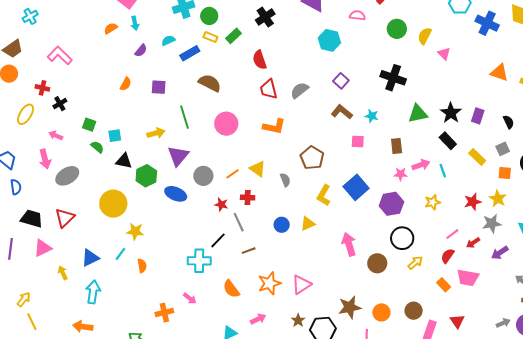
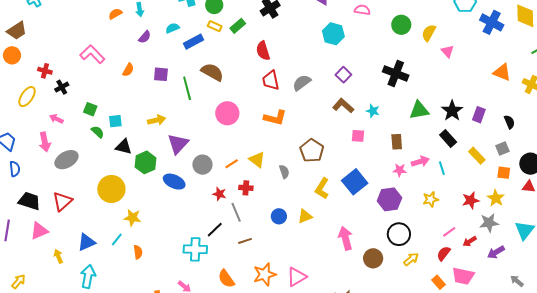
pink L-shape: (60, 56) -> (92, 54), moved
green line: (184, 117) -> (187, 88), moved

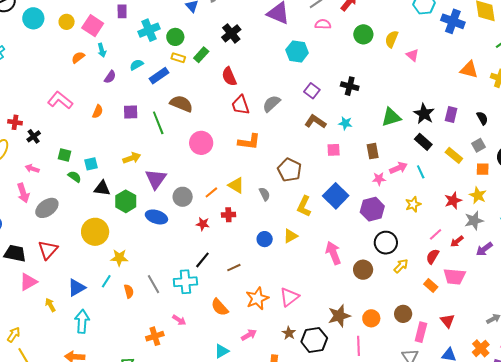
black cross: (396, 73) -> (350, 86), moved, size x0.7
gray line: (236, 212) -> (154, 284), moved

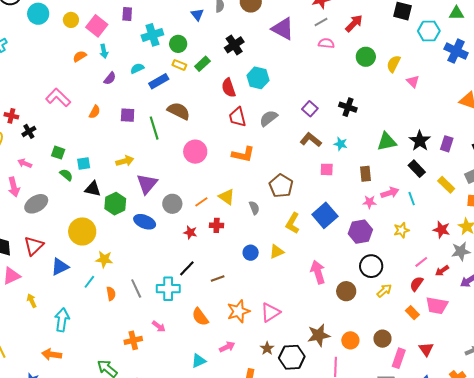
cyan hexagon: (297, 51) -> (258, 78), moved
red star: (453, 200) -> (442, 230), turned 30
blue triangle: (77, 288) -> (60, 267), moved

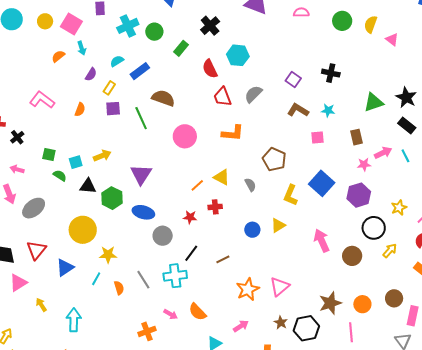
yellow rectangle: (179, 65) -> (109, 88), moved, turned -72
yellow arrow: (125, 161) -> (102, 156), moved
gray circle: (172, 204) -> (163, 236), moved
yellow star: (401, 230) -> (399, 208), moved
orange semicircle: (200, 317) -> (197, 312), moved

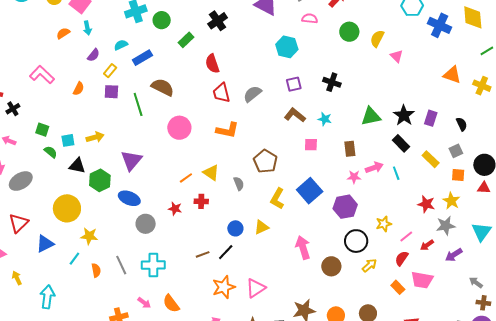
cyan hexagon: (238, 55) -> (287, 47), moved
purple square: (293, 79) -> (294, 84), turned 35
black line: (191, 253) -> (226, 252), moved

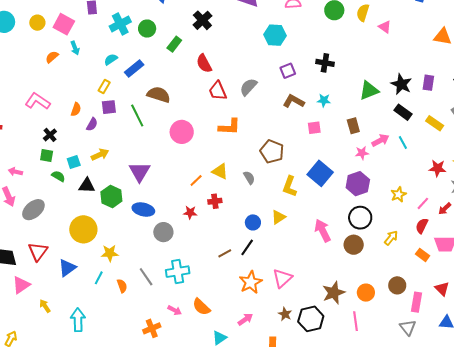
purple semicircle: (94, 55) -> (92, 124), moved
black cross: (13, 109) -> (50, 135), moved
black circle: (356, 241) -> (360, 218), moved

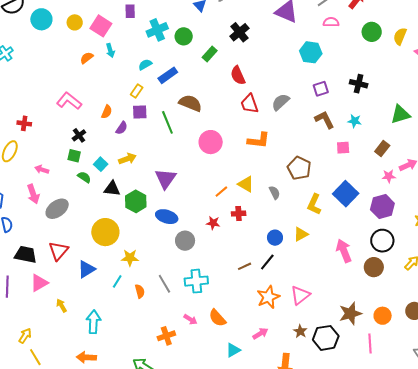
brown L-shape: (294, 101) -> (324, 120), turned 30
brown rectangle: (353, 126) -> (382, 148), turned 49
cyan square: (74, 162) -> (101, 164), turned -32

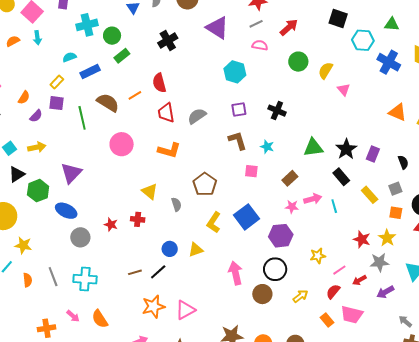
green rectangle: (210, 54) -> (122, 56), moved
black triangle: (112, 189) -> (17, 174), turned -48
orange line: (221, 192) -> (135, 95), moved

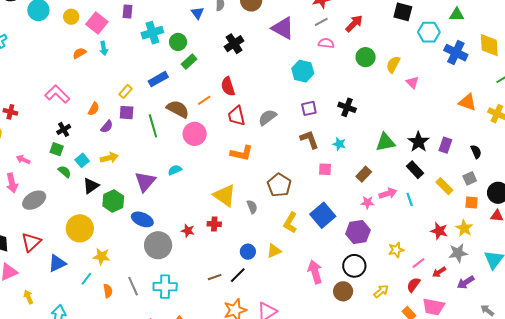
cyan semicircle: (69, 57) -> (175, 170), moved
pink circle: (122, 144) -> (195, 134), moved
yellow triangle: (150, 191) -> (225, 195), size x1.4
gray circle: (80, 237) -> (158, 245), size x1.4

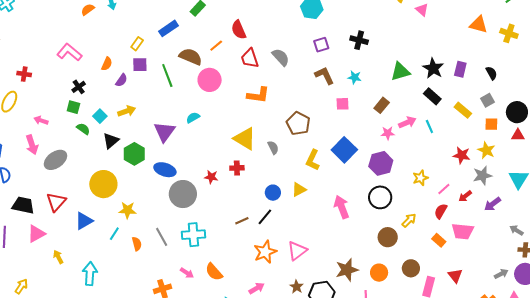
gray semicircle: (267, 117) -> (281, 57), turned 90
brown circle: (343, 291) -> (388, 237), moved

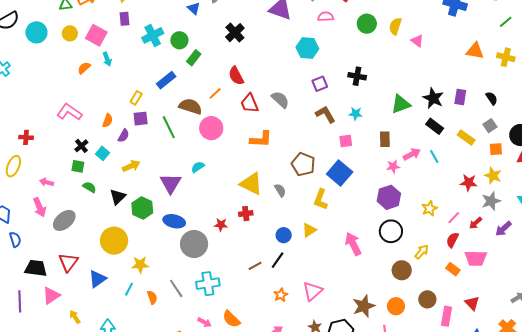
brown rectangle: (382, 105) -> (385, 139), turned -35
cyan square: (100, 116) -> (102, 153), moved
blue square: (344, 150) -> (340, 173), moved
orange star: (265, 252) -> (281, 295), size x0.6

